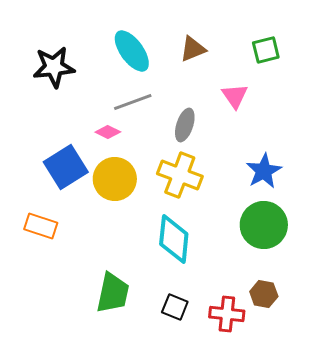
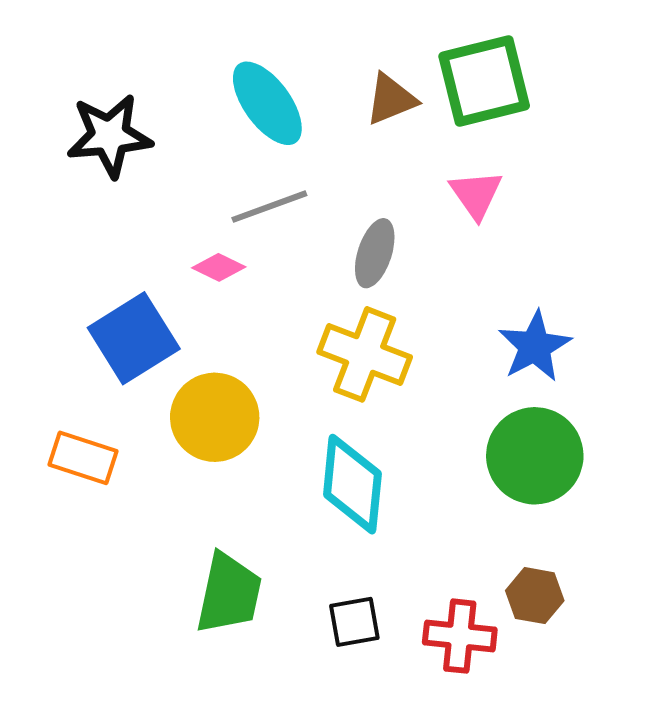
green square: (266, 50) -> (484, 81), moved, size x1.6
yellow circle: (115, 179) -> (215, 417), moved
black square: (175, 307) -> (354, 622), turned -32

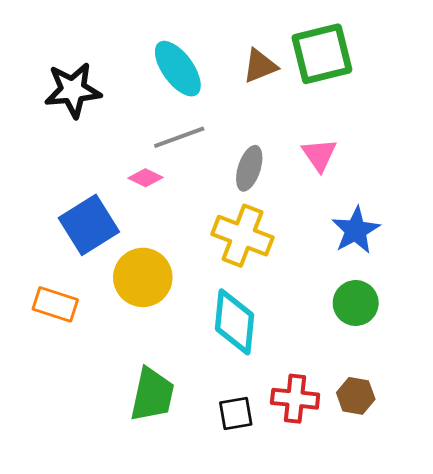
pink triangle: (476, 194) -> (319, 155), moved
green circle: (535, 456) -> (356, 303), size x0.7
red cross: (460, 636) -> (295, 399), moved

